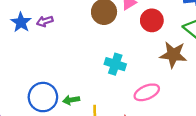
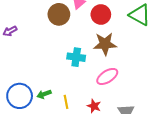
brown star: (173, 55) -> (105, 44), moved

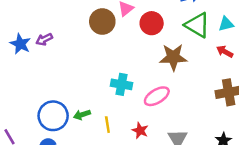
brown star: (105, 44) -> (173, 57), moved
cyan cross: (76, 57) -> (122, 84), moved

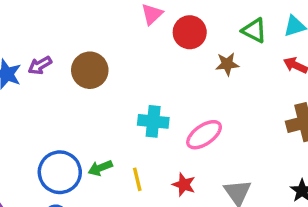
brown circle: (102, 22) -> (90, 70), moved
green triangle: (197, 25) -> (254, 30), size x0.7
brown star: (173, 57) -> (227, 64), moved, size x0.6

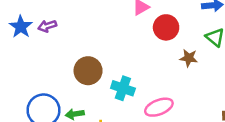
brown circle: (90, 70) -> (88, 71), moved

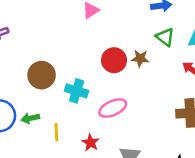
red circle: (166, 27) -> (114, 60), moved

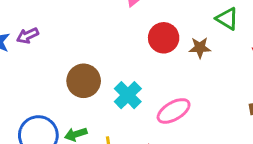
red circle: (114, 60) -> (164, 38), moved
cyan cross: (77, 91) -> (128, 95), turned 35

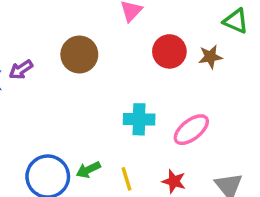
brown circle: (84, 81) -> (79, 55), moved
cyan cross: (128, 95) -> (139, 119), turned -36

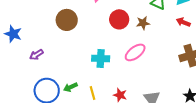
purple arrow: (21, 70) -> (36, 55), moved
pink ellipse: (191, 130) -> (135, 52), moved

